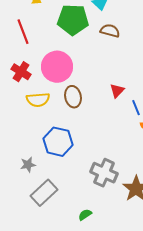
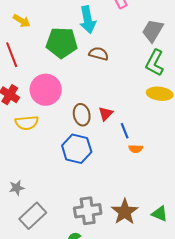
brown ellipse: (73, 97) -> (82, 115), moved
blue hexagon: (58, 142) -> (77, 149), moved
gray cross: (104, 173) -> (88, 211), moved, turned -32

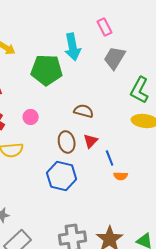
gray trapezoid: (153, 31) -> (115, 58), moved
brown semicircle: (99, 54) -> (84, 111), moved
pink circle: (46, 90) -> (31, 117), size x0.5

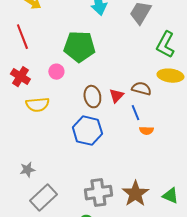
green pentagon: (47, 70) -> (79, 47), moved
brown semicircle: (84, 111) -> (141, 89), moved

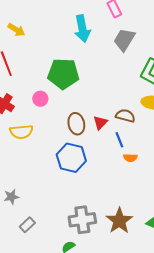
gray rectangle: (43, 198) -> (27, 225), size x0.6

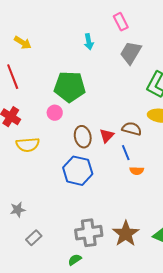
cyan arrow: (82, 29) -> (89, 42), size x0.6
pink circle: (40, 99) -> (55, 113), moved

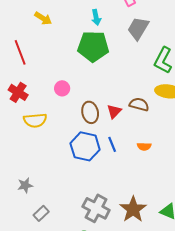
yellow arrow: (23, 43) -> (43, 18), moved
green pentagon: (70, 87) -> (93, 46), moved
blue line: (126, 153) -> (112, 144), moved
gray cross: (89, 233) -> (96, 208), turned 36

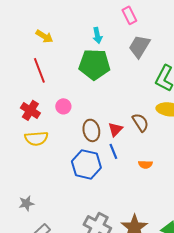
red line: (20, 52) -> (39, 70), moved
red cross: (18, 92) -> (30, 110), moved
brown semicircle: (139, 104) -> (140, 122), turned 42
blue line: (112, 144) -> (113, 151), moved

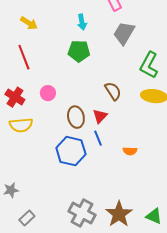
green pentagon: (94, 64) -> (79, 51), size x0.7
brown semicircle: (140, 122) -> (113, 91), moved

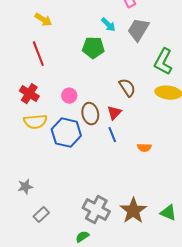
cyan arrow: (82, 22) -> (108, 25), moved, turned -35
pink circle: (48, 93) -> (69, 96), moved
blue hexagon: (71, 151) -> (66, 133), moved

